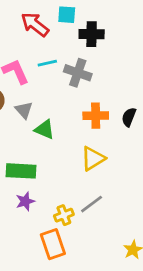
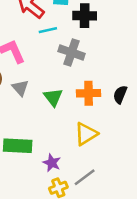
cyan line: (47, 63) -> (48, 30), moved
green triangle: (45, 129) -> (53, 97), moved, turned 30
purple star: (25, 201) -> (52, 163), moved, turned -30

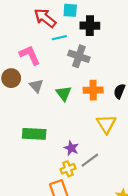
yellow triangle: (86, 134) -> (106, 124), moved, turned -30
purple star: (52, 163) -> (71, 148), moved

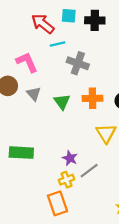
black cross: (90, 26) -> (95, 20), moved
green rectangle: (34, 134) -> (21, 153), moved

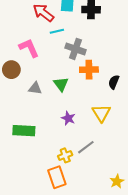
gray triangle: (34, 94) -> (35, 88), moved, turned -40
orange cross: (93, 98) -> (89, 70), moved
purple star: (70, 158) -> (68, 118), moved

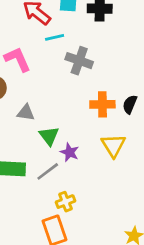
orange cross: (89, 70) -> (102, 104), moved
green triangle: (61, 84) -> (49, 136), moved
gray line: (86, 147) -> (48, 171), moved

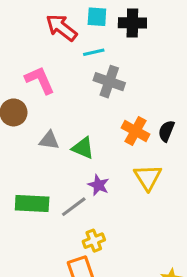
cyan line: (55, 37) -> (94, 52), moved
orange cross: (102, 104) -> (135, 131), turned 30
green triangle: (49, 136) -> (83, 148), moved, turned -30

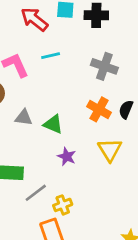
cyan line: (94, 52) -> (51, 56), moved
gray cross: (109, 82) -> (104, 66), moved
gray line: (74, 207) -> (36, 193), moved

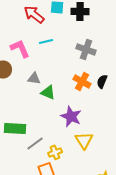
gray triangle: (24, 118) -> (34, 78), moved
yellow triangle: (110, 150) -> (84, 140), moved
purple star: (67, 157) -> (71, 116), moved, size x1.5

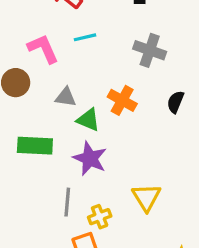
orange cross: (82, 81) -> (122, 100), moved
purple star: (71, 116) -> (90, 159), moved
green rectangle: (15, 128) -> (35, 146), moved
gray line: (35, 143) -> (67, 202), turned -48

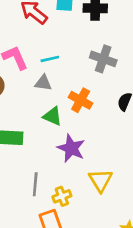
cyan line: (85, 37) -> (50, 59), moved
gray triangle: (66, 97) -> (43, 83), moved
purple star: (90, 159) -> (71, 148), moved

